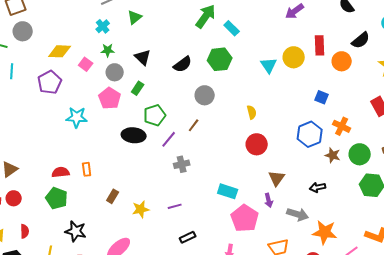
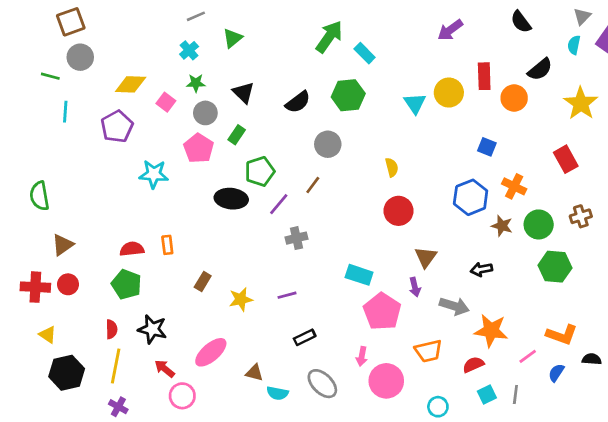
red semicircle: (25, 231) -> (112, 329), moved

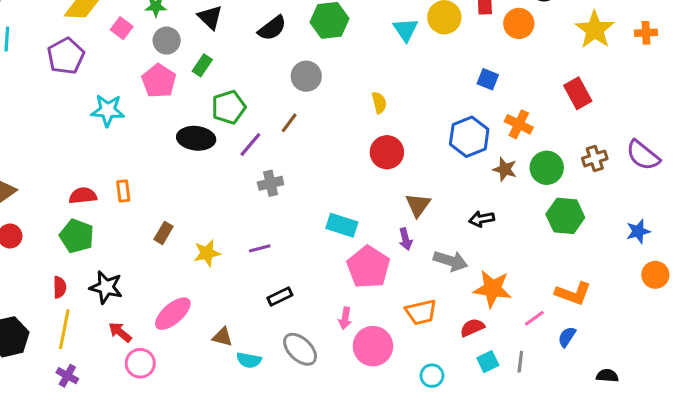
black semicircle: (592, 359) -> (607, 376), moved

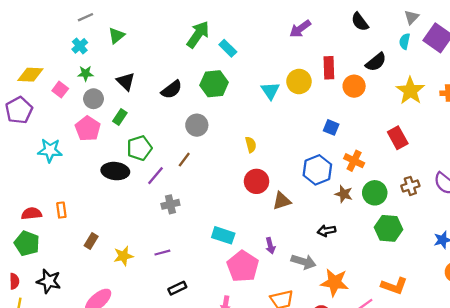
brown triangle: (418, 205) -> (282, 201), moved, turned 36

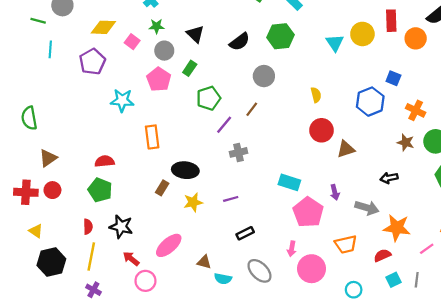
blue hexagon: (317, 170) -> (370, 102), moved
black ellipse: (115, 171) -> (185, 170), moved
orange rectangle: (61, 210) -> (152, 137), moved, size x1.5

